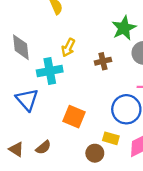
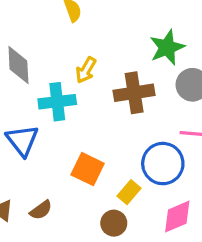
brown cross: (103, 61) -> (134, 93), size x1.6
yellow rectangle: (111, 138) -> (129, 192), moved, turned -70

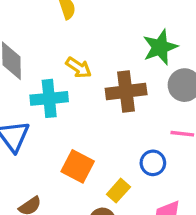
yellow arrow: (86, 70) -> (79, 68), turned -88
blue circle: (163, 164) -> (153, 163), size x0.6

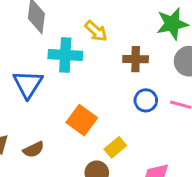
brown cross: (126, 92) -> (136, 59), size x0.7
blue circle: (153, 163) -> (146, 100), moved

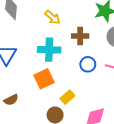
cyan cross: (65, 55) -> (49, 50), moved
orange square: (82, 120) -> (44, 79), turned 30

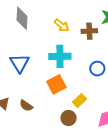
brown cross: (80, 36) -> (89, 31), moved
brown semicircle: (11, 100) -> (26, 106), turned 64

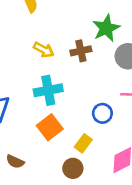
blue circle: (97, 69) -> (102, 113), moved

